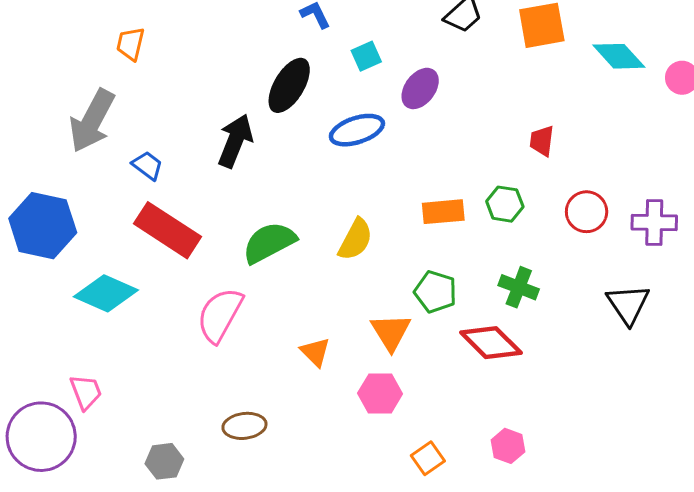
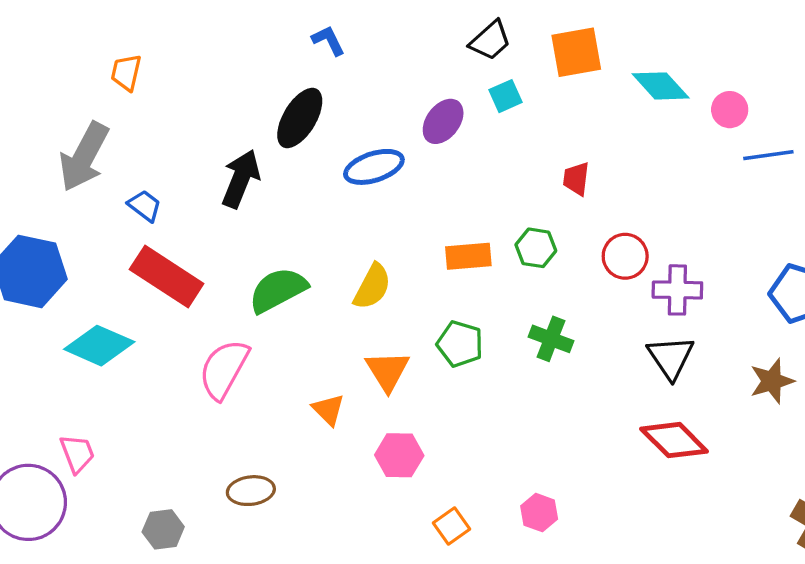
cyan square: (366, 56) -> (505, 96), moved
purple cross: (654, 223) -> (677, 290), moved
orange triangle: (391, 332) -> (387, 371), moved
red diamond: (491, 343) -> (674, 440), moved

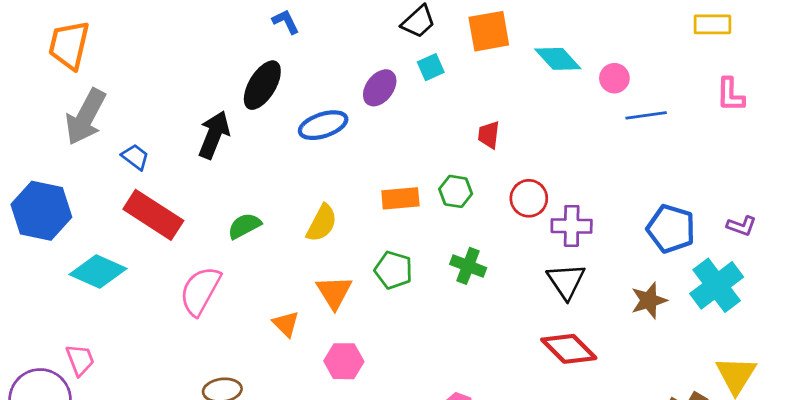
orange trapezoid: (126, 72) -> (69, 45), moved, size x1.6
green semicircle: (278, 290) -> (244, 226), size x0.7

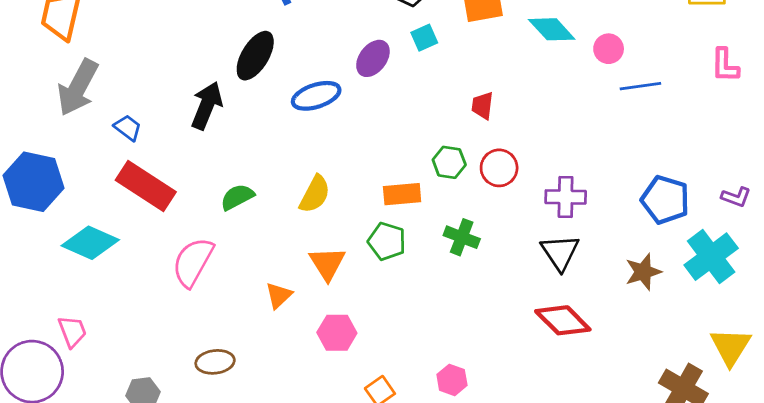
orange rectangle: (400, 198) -> (402, 194), moved
red circle: (529, 198) -> (499, 168), moved
orange triangle: (286, 324) -> (279, 295), turned 32

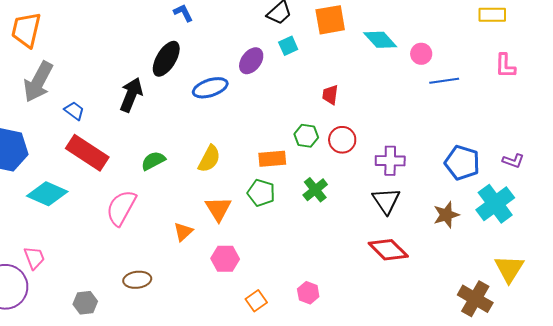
green cross: (462, 237) -> (315, 190), turned 30

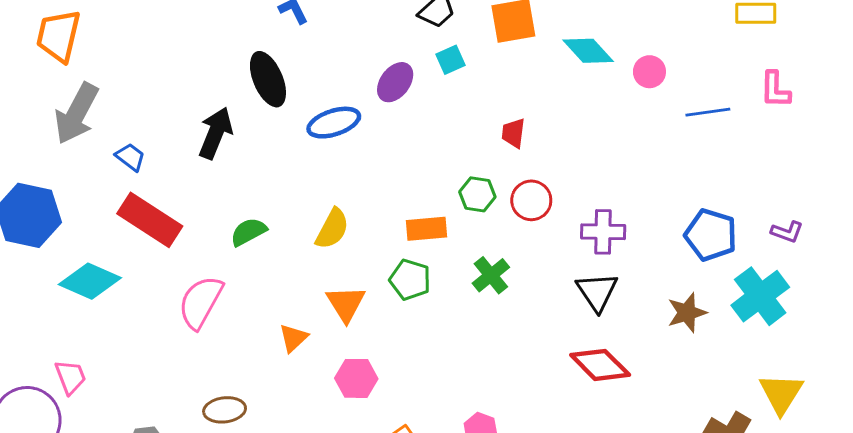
black ellipse: (166, 59) -> (268, 79), turned -54
blue line: (444, 81) -> (708, 112), moved

